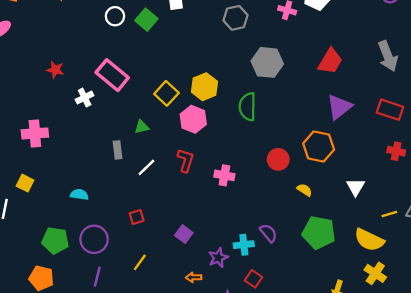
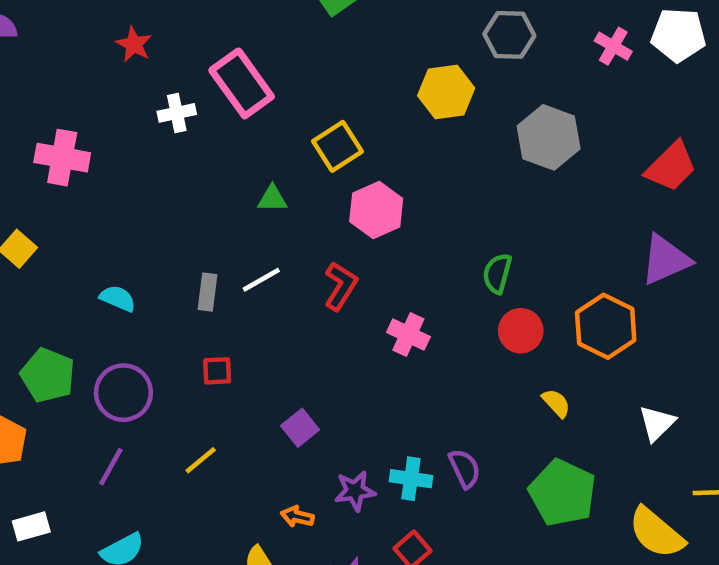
yellow hexagon: (204, 87) -> (446, 92), moved
green semicircle: (247, 107) -> (497, 273), moved, size x0.7
gray rectangle: (118, 150) -> (207, 292), moved

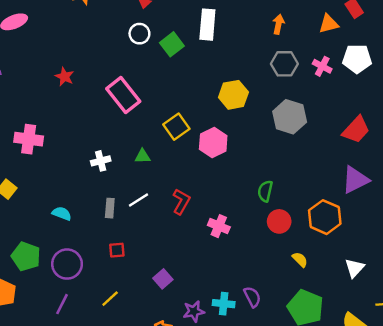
gray hexagon: (509, 35) -> (284, 64), moved
white cross: (177, 113) -> (101, 161), moved
pink hexagon: (376, 210) -> (213, 142), moved

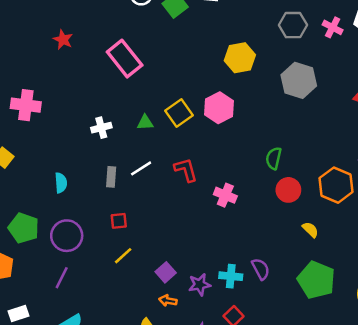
yellow square: (176, 127) -> (179, 113), moved
red L-shape: (181, 202) -> (186, 170), turned -45
cyan semicircle: (62, 213) -> (61, 183), turned 66
purple square: (163, 279) -> (166, 272), moved
yellow line: (110, 299) -> (123, 256), moved

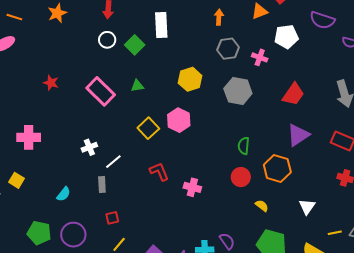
pink cross: (333, 27) -> (260, 57), moved
green triangle: (145, 123) -> (137, 86), moved
green semicircle: (274, 158) -> (244, 146), moved
white line: (141, 168) -> (113, 162), moved
cyan semicircle: (61, 183) -> (64, 194), turned 49

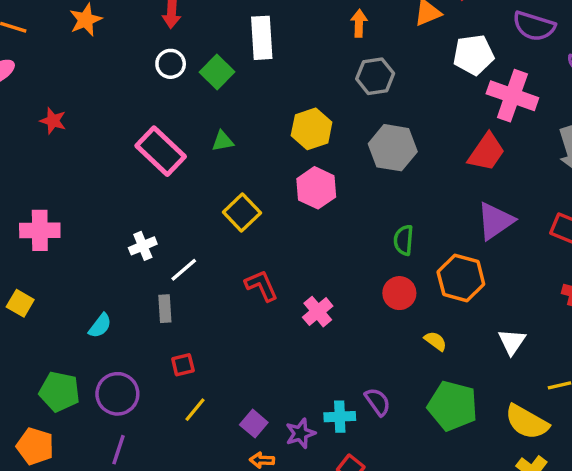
pink cross: (260, 57) -> (512, 96), moved, size x1.8
red star: (51, 83) -> (53, 121), moved
pink hexagon: (179, 120) -> (316, 188), moved
pink cross: (192, 187) -> (318, 312), turned 36

